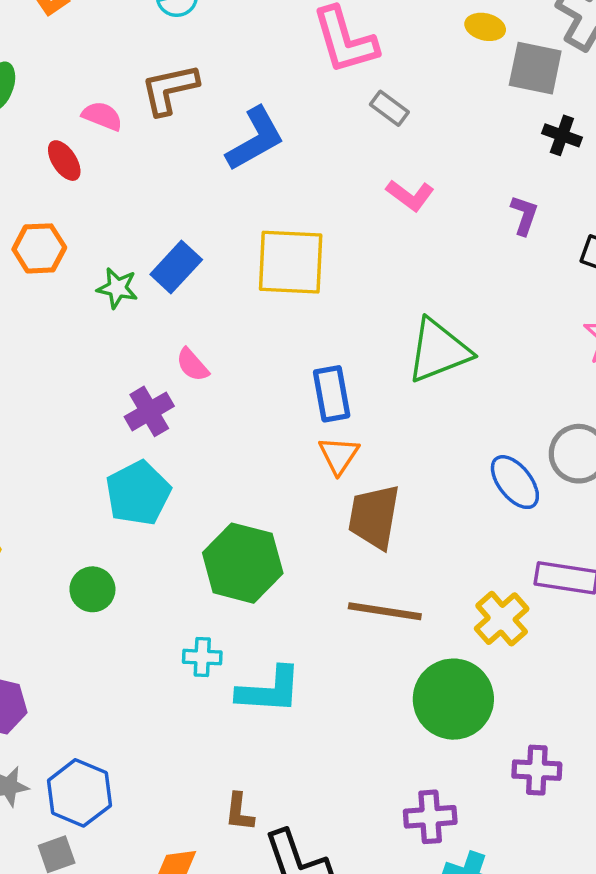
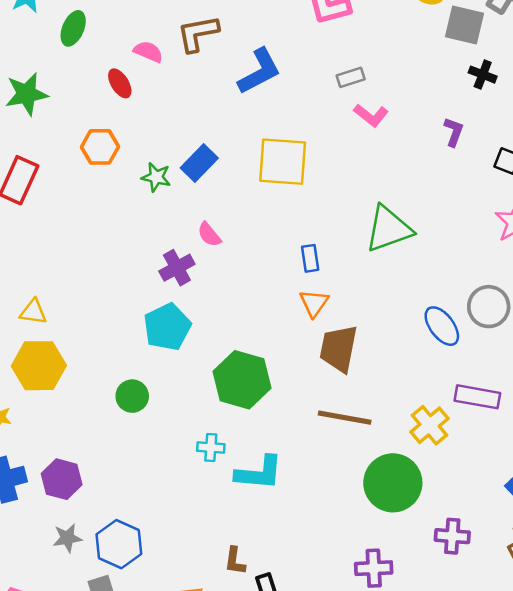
gray rectangle: (389, 108) -> (351, 77), moved, turned -56
blue rectangle: (332, 394) -> (310, 258), size x0.7

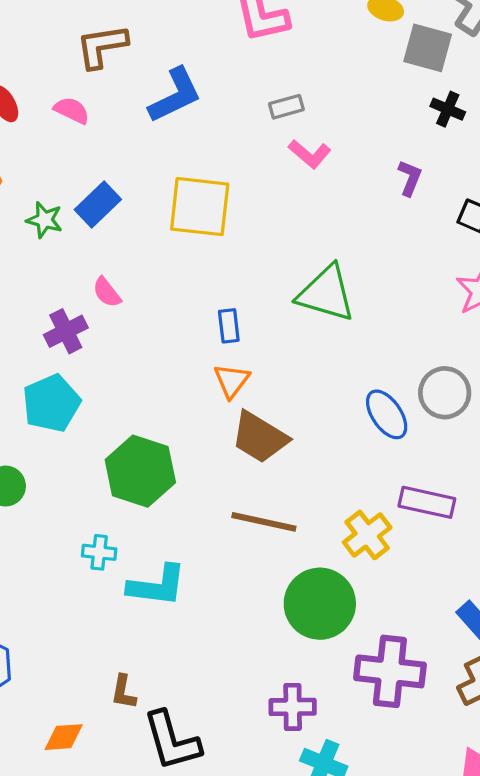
pink semicircle: (148, 52) -> (72, 110), moved
green triangle: (389, 229) -> (326, 293), turned 34
brown trapezoid: (339, 349) -> (260, 437), turned -72
purple cross: (452, 536) -> (390, 671), size x1.6

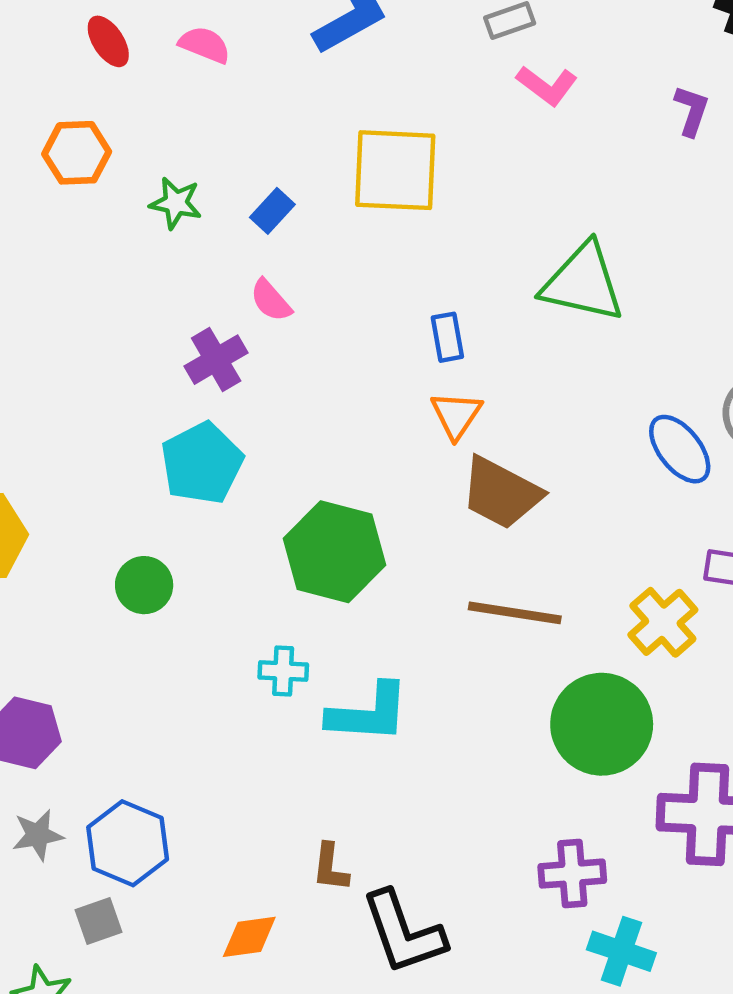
blue rectangle: (98, 204) -> (272, 211), moved, size x0.7

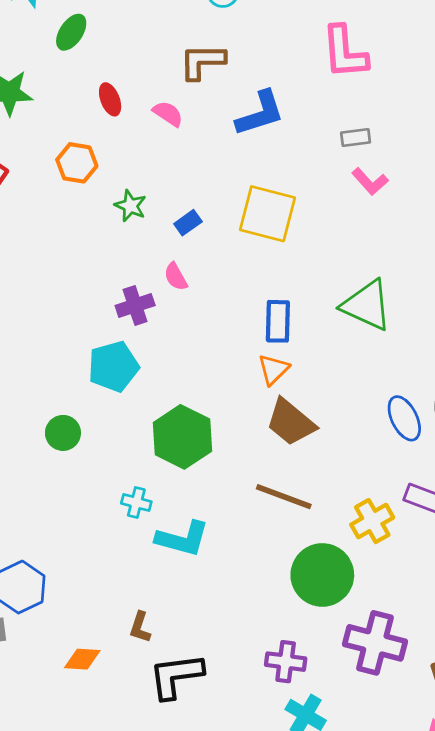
blue rectangle: (447, 337) -> (278, 321), size x1.4
black L-shape: (403, 932) -> (176, 676), turned 90

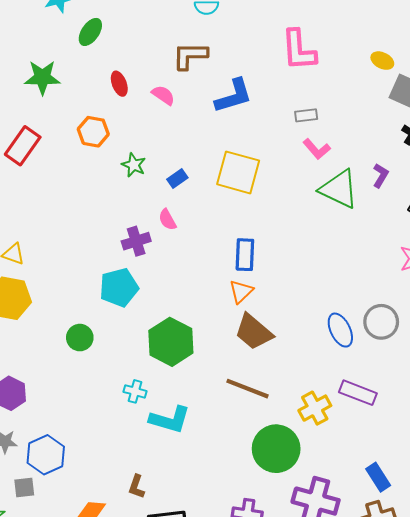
green triangle: (367, 305) -> (339, 189), moved

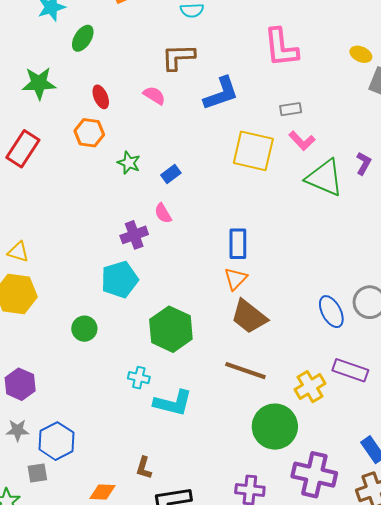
red ellipse: (119, 84) -> (101, 97), moved
yellow square: (238, 172) -> (253, 151), moved

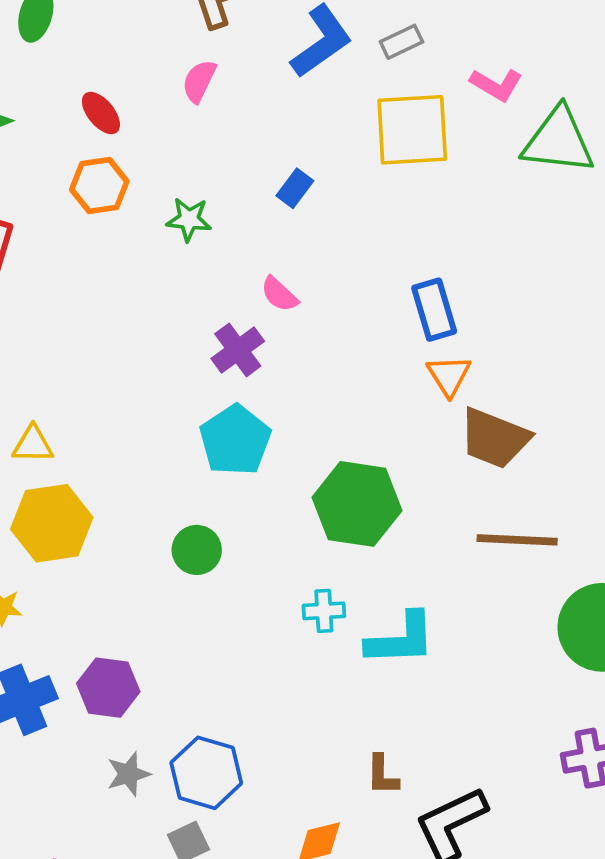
pink semicircle: (154, 95) -> (199, 81), turned -80
gray rectangle: (291, 109) -> (401, 42), moved
blue rectangle: (171, 174) -> (295, 188), moved

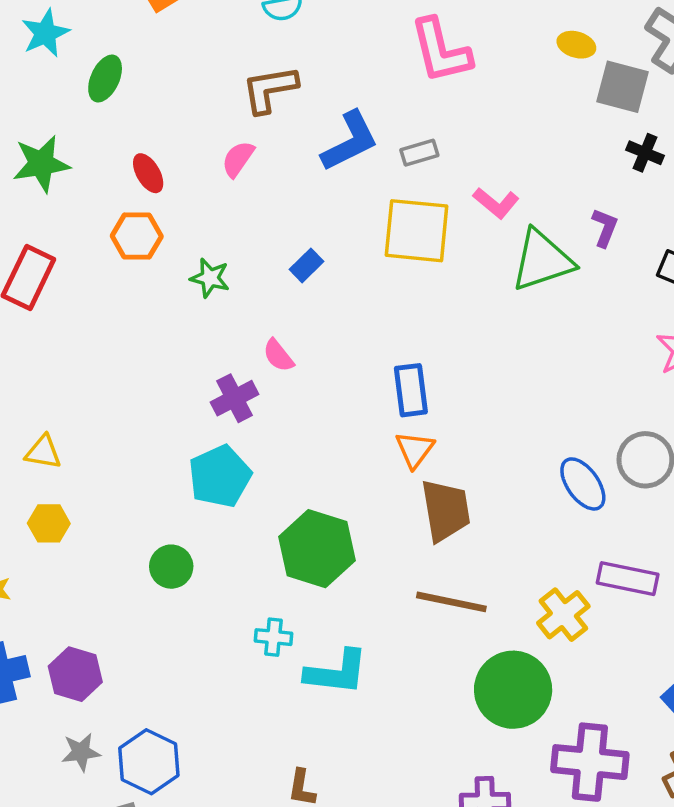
green triangle: (558, 141) -> (542, 260), turned -34
brown trapezoid: (494, 438) -> (446, 510), turned -130
yellow hexagon: (52, 523) -> (49, 523), size x0.6

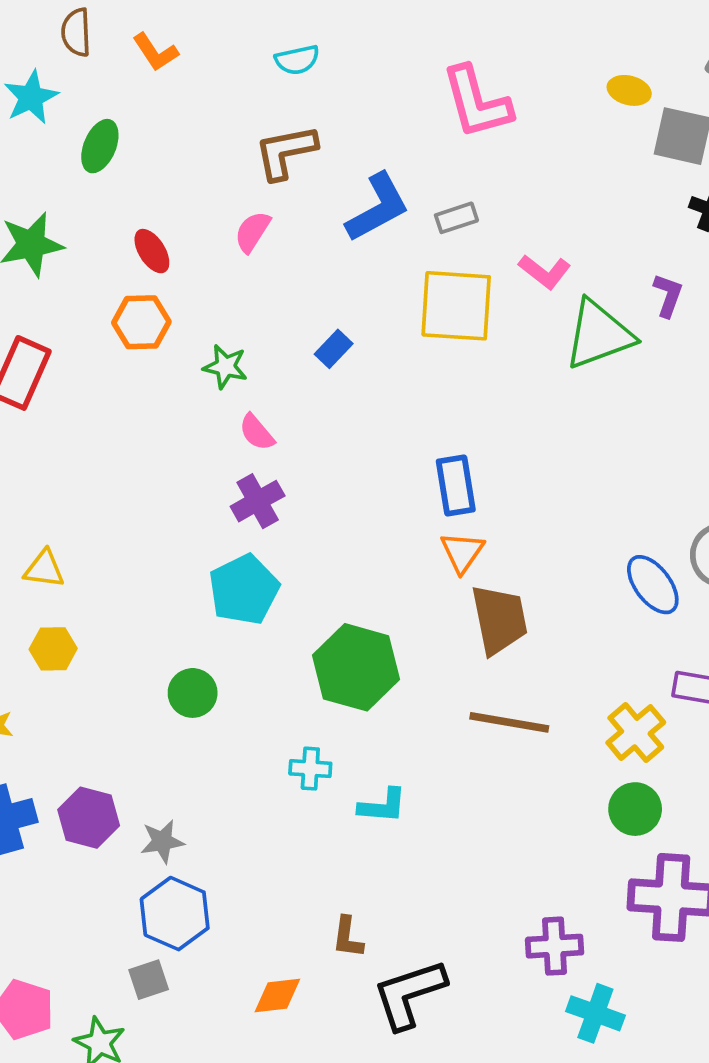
pink semicircle: (278, 355) -> (257, 432), moved
cyan L-shape: (337, 672) -> (383, 806), size x0.7
green circle: (513, 690) -> (635, 809), moved, size x0.6
gray star: (81, 752) -> (162, 841), moved

